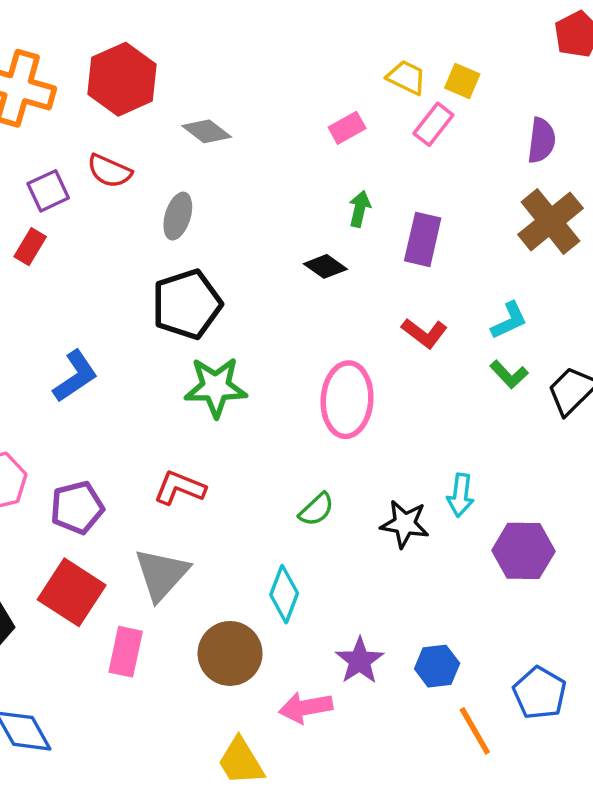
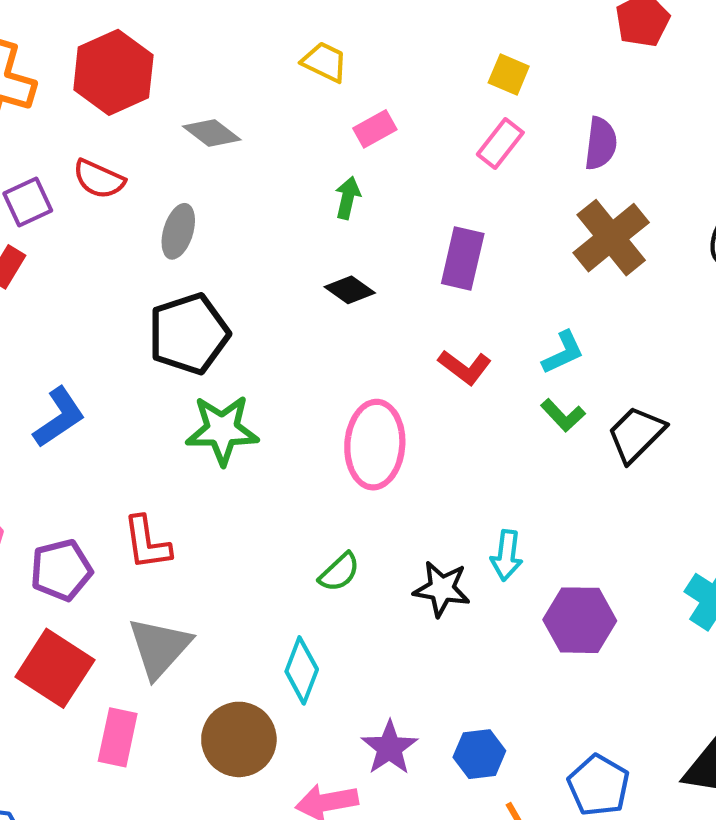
yellow trapezoid: (406, 77) -> (325, 62), moved
pink rectangle: (433, 124) -> (500, 143), moved
green arrow: (360, 209) -> (348, 198), moved
red L-shape: (180, 488) -> (147, 543), moved, turned -120

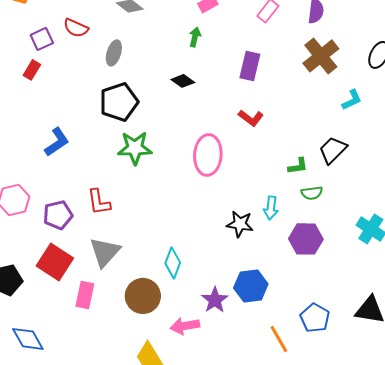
black diamond: (350, 290) -> (183, 81), moved
cyan L-shape: (563, 353) -> (352, 100), moved
green L-shape: (563, 415) -> (298, 166), moved, turned -55
green semicircle: (339, 572) -> (312, 193), moved, turned 35
blue hexagon: (479, 754) -> (251, 286), moved, size x1.4

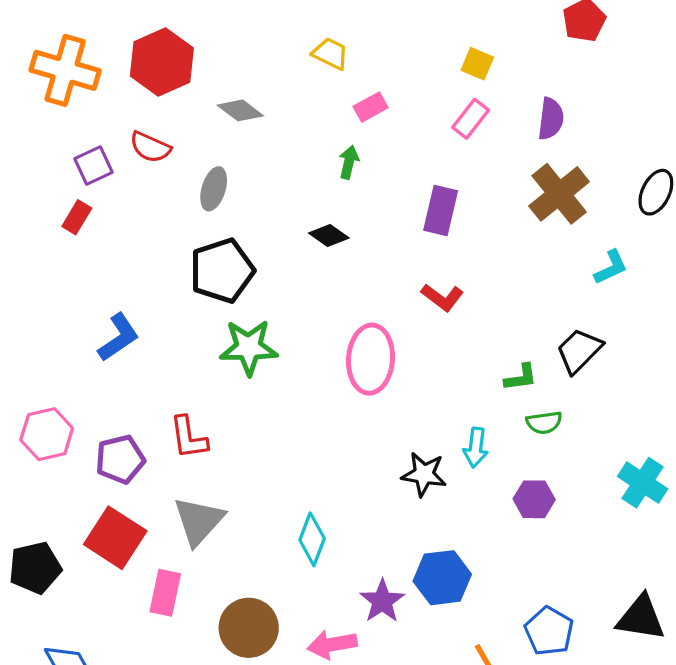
purple hexagon: (306, 239) -> (534, 499), size x0.7
brown circle: (143, 296) -> (249, 628), moved

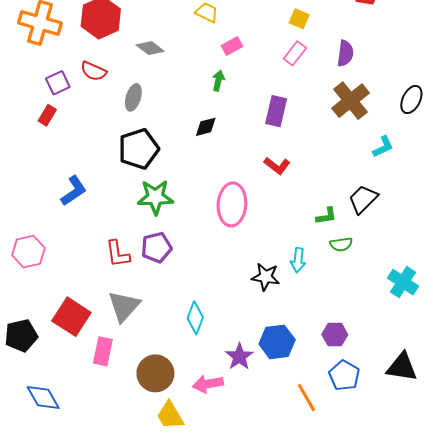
black diamond: (329, 236) -> (206, 127), turned -50
purple pentagon: (120, 459) -> (156, 247), moved
purple hexagon: (534, 499) -> (335, 335), moved

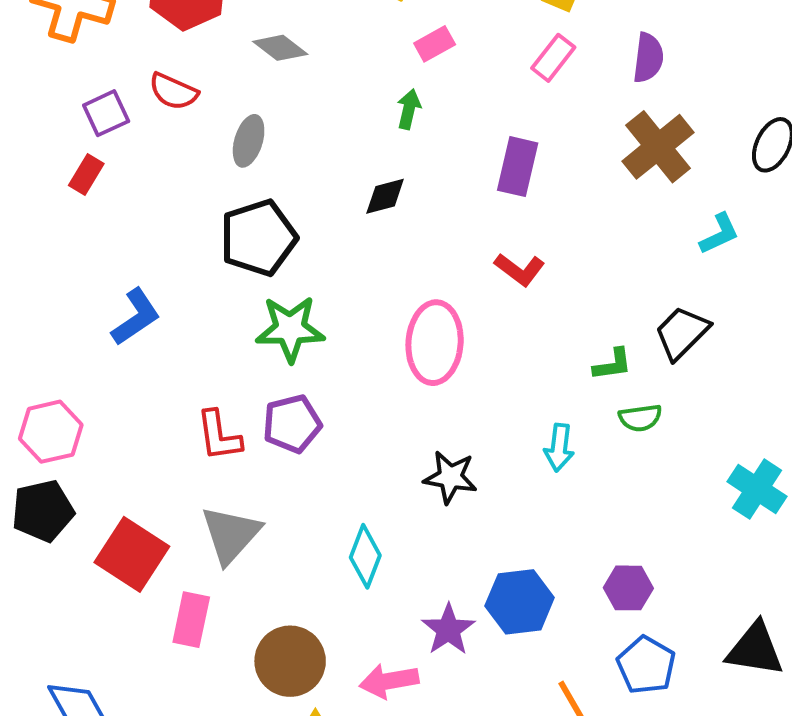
black star: (266, 277) -> (450, 477), moved
black pentagon: (21, 336) -> (43, 511), moved

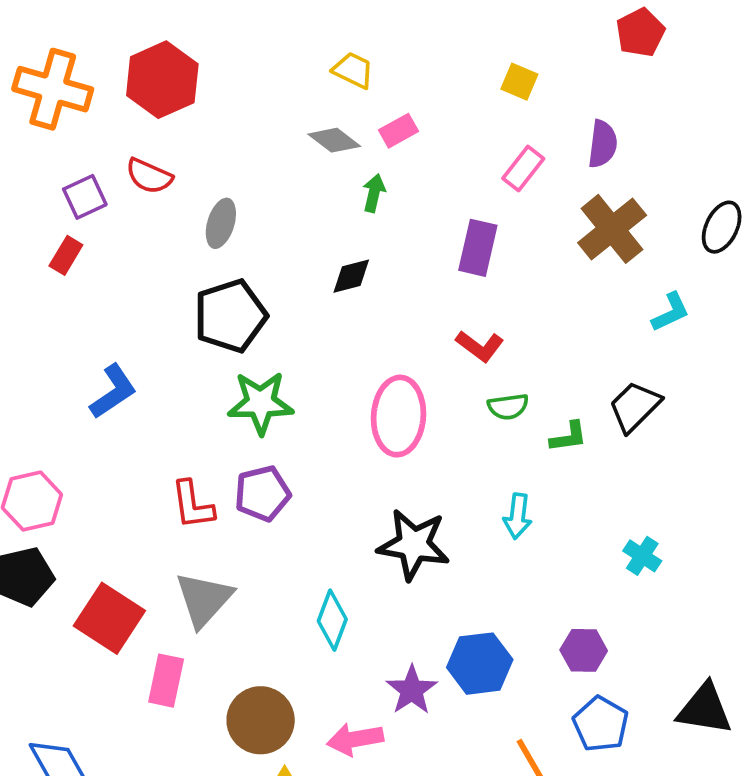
gray diamond: (280, 48) -> (334, 140), moved
pink rectangle: (553, 58) -> (523, 169), moved
green semicircle: (640, 418) -> (508, 407), moved
black star: (450, 477) -> (414, 545), size x1.4
cyan cross: (757, 489) -> (642, 556), moved, size x0.7

